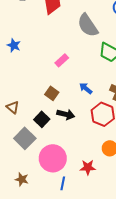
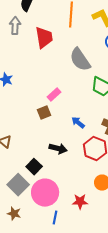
brown square: (52, 93) -> (44, 113), moved, turned 32
black square: (42, 119) -> (34, 167), moved
gray square: (25, 138) -> (18, 185), moved

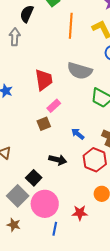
red trapezoid: (44, 38) -> (44, 80), moved
gray semicircle: (80, 60) -> (80, 71), turned -40

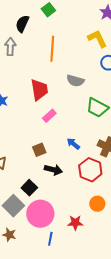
orange line: (71, 26) -> (52, 49), moved
gray semicircle: (80, 71) -> (75, 81), size x0.7
brown square: (44, 124) -> (39, 150), moved

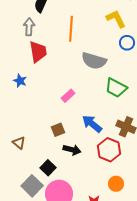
gray semicircle: (75, 81) -> (94, 61), size x1.4
red trapezoid: (39, 90) -> (38, 52), moved
blue arrow: (73, 144) -> (92, 124), size x1.5

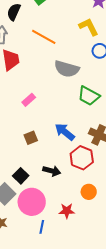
orange line: (71, 29) -> (44, 37), turned -65
pink rectangle: (68, 96) -> (29, 100), moved
black arrow: (72, 150) -> (52, 171), moved

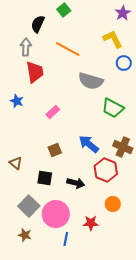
black square: (21, 176) -> (45, 178), moved, turned -35

